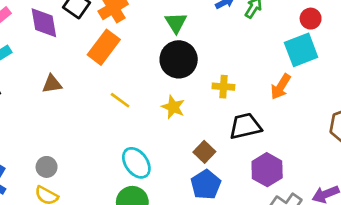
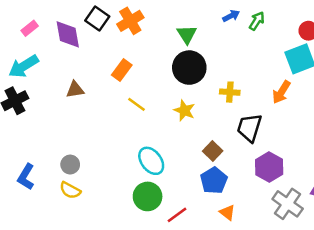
orange rectangle: (104, 47) -> (122, 70), moved, size x0.7
black trapezoid: (245, 126) -> (249, 128), turned -60

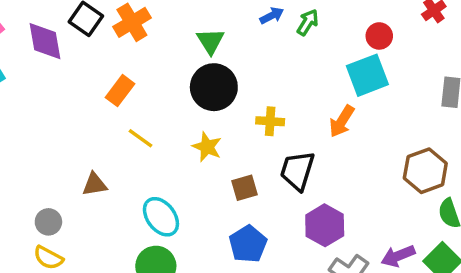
brown triangle: (75, 90) -> (94, 184), moved
brown square: (213, 151) -> (245, 188), moved, turned 30

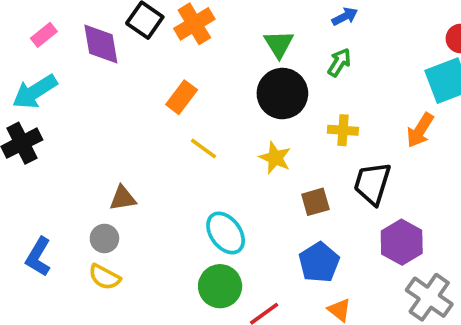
green arrow: (308, 22) -> (339, 62), moved
brown triangle: (94, 184) -> (123, 198), moved

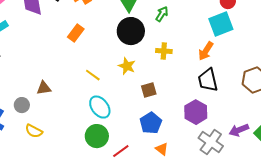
yellow line: (204, 149) -> (93, 75), moved
black trapezoid: (372, 183) -> (208, 80), moved, turned -30
gray circle: (104, 238) -> (22, 105), moved

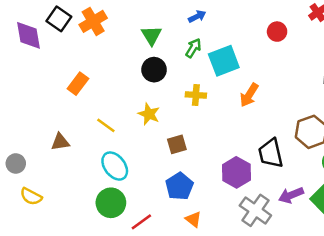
cyan square: (221, 24) -> (224, 61), moved
black circle: (131, 31) -> (154, 70), size x0.7
orange rectangle: (76, 33) -> (78, 84), moved
black trapezoid: (208, 80) -> (271, 153), moved
brown triangle: (44, 88) -> (60, 142), moved

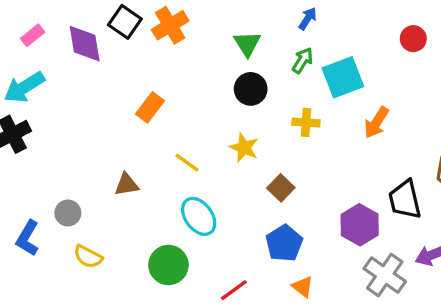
blue arrow: (197, 16) -> (308, 19), turned -30
brown square: (177, 144) -> (281, 188), turned -30
green circle: (111, 203) -> (168, 265), moved

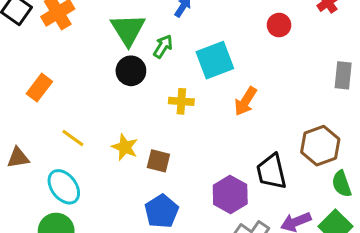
green triangle: (247, 44) -> (128, 30), size x1.4
green arrow: (303, 60) -> (163, 46), moved
yellow star: (244, 148) -> (125, 147), moved
brown square: (281, 188) -> (158, 161), turned -30
cyan ellipse: (199, 216) -> (64, 187), moved

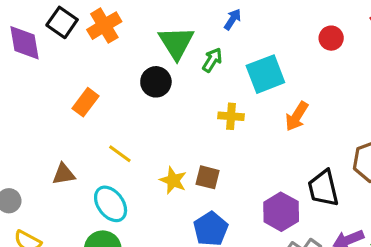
black circle: (131, 71) -> (156, 82), moved
yellow star: (125, 147) -> (173, 180), moved

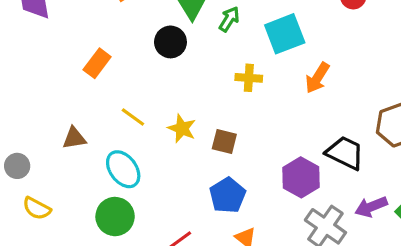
yellow star: (173, 180) -> (182, 128), moved
black trapezoid: (323, 188) -> (345, 153), turned 129

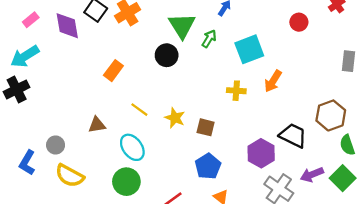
yellow cross: (249, 78) -> (236, 91), moved
yellow semicircle: (37, 208) -> (70, 176), size x1.4

